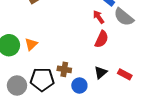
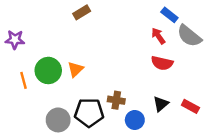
red semicircle: (102, 39) -> (162, 63), turned 78

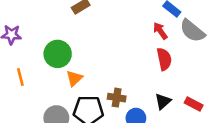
red semicircle: (162, 63) -> (164, 59), turned -115
orange triangle: (75, 69) -> (74, 78), moved
green circle: (48, 70) -> (58, 54), moved

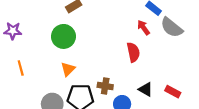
green circle: (58, 54) -> (63, 36), moved
red semicircle: (164, 59) -> (133, 52), moved
black triangle: (163, 101) -> (146, 89), turned -49

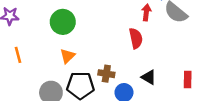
red arrow: (143, 27) -> (146, 12), turned 42
red rectangle: (173, 92) -> (188, 80), moved, turned 63

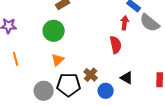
brown cross: (106, 74) -> (91, 75), turned 32

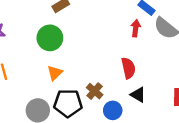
red semicircle: (116, 45) -> (128, 68), moved

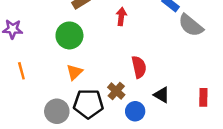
red arrow: (136, 28) -> (121, 17), moved
red semicircle: (128, 68) -> (139, 67), moved

